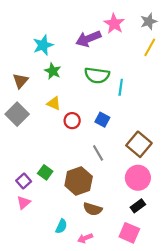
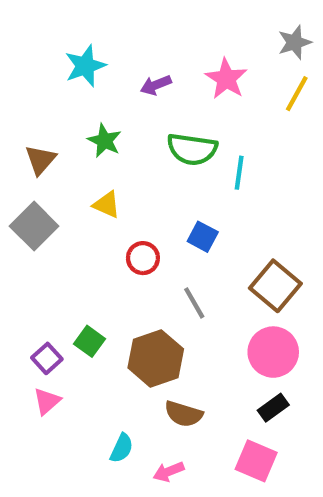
pink star: (114, 24) -> (226, 79), moved
purple arrow: (88, 39) -> (156, 85), moved, size x0.6
cyan star: (43, 45) -> (85, 66), moved
red circle: (72, 121) -> (143, 258), moved

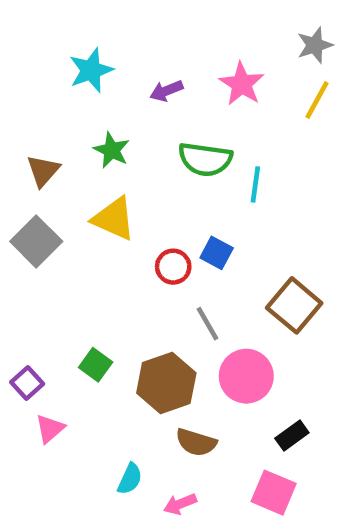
yellow triangle: (107, 205) -> (114, 219), size x1.5
red circle: (143, 258) -> (173, 267), moved
pink circle: (273, 352) -> (246, 376), moved
purple square: (47, 358) -> (27, 383), moved

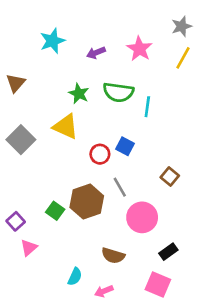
green star: (112, 150) -> (79, 94), moved
brown triangle: (43, 171) -> (16, 83), moved
brown square: (294, 305) -> (170, 177), size x0.6
brown hexagon: (166, 383) -> (87, 202), moved

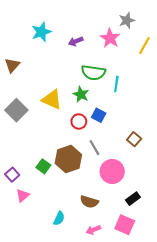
gray star: (182, 26) -> (127, 20), moved
green star: (79, 94) -> (81, 94), moved
pink arrow: (104, 291) -> (93, 230), moved

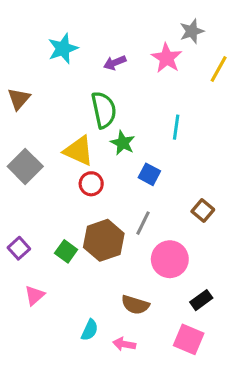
green semicircle: (93, 73) -> (104, 110), moved, turned -110
red circle: (79, 122) -> (91, 184), moved
gray line: (94, 148) -> (143, 223), turned 56
purple square: (12, 175) -> (19, 248), moved
pink arrow: (93, 230) -> (124, 344), moved, turned 32

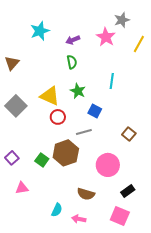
green semicircle: (104, 110) -> (72, 62), moved, size x0.6
gray line: (143, 223) -> (84, 132), moved, turned 49
pink triangle: (35, 295) -> (22, 188), turned 32

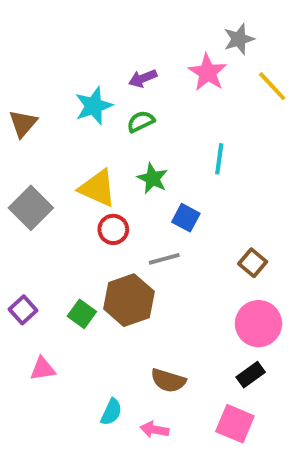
cyan star: (40, 31) -> (94, 106), moved
yellow line: (139, 44) -> (272, 86), turned -72
green semicircle: (72, 62) -> (141, 122), turned -104
pink circle: (108, 165) -> (258, 324), moved

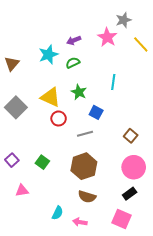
brown hexagon: (129, 300) -> (84, 166), moved

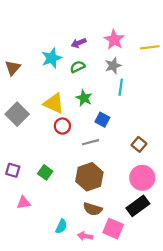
gray star: (124, 20) -> (113, 66), moved
yellow line: (141, 44) -> (150, 47), turned -54
purple square: (12, 160) -> (13, 170), turned -32
black rectangle: (130, 194) -> (138, 206), size x1.5
pink square: (121, 219) -> (113, 229), moved

